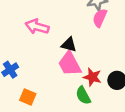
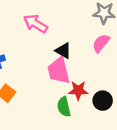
pink semicircle: (100, 18) -> (101, 43), moved
red star: (92, 77) -> (78, 90), turned -30

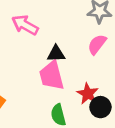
black triangle: (63, 51) -> (56, 54), turned -30
red star: (78, 90) -> (88, 94), moved, turned 30

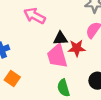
red star: (88, 94) -> (77, 48), moved, turned -30

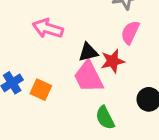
orange square: (12, 79) -> (41, 90), moved

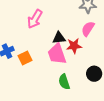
pink arrow: (48, 28) -> (35, 19), turned -84
orange square: (41, 90) -> (25, 58), turned 32

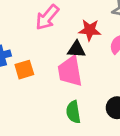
red star: (74, 46) -> (90, 30), moved

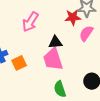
red star: (90, 30) -> (73, 17), moved

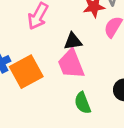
orange square: (19, 63) -> (26, 72), size x1.6

